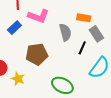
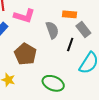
brown pentagon: (37, 54) -> (25, 54), turned -30

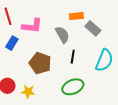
black line: (70, 45) -> (73, 57), moved
green ellipse: (53, 83) -> (73, 87), turned -35

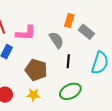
orange rectangle: (76, 16) -> (69, 21), turned -64
yellow star: (28, 92) -> (33, 95), moved

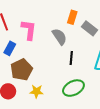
pink L-shape: (26, 33) -> (29, 30), turned -85
brown pentagon: (36, 70) -> (22, 70), moved, turned 30

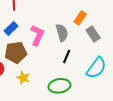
pink L-shape: (29, 30) -> (37, 35), moved

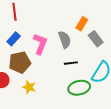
black line: (67, 57) -> (71, 63), turned 64
green ellipse: (59, 86) -> (79, 88), moved

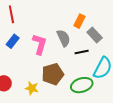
brown pentagon: (20, 62) -> (53, 74), moved
black line: (71, 63) -> (82, 52), moved

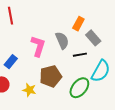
blue rectangle: (13, 41) -> (11, 62), moved
green ellipse: (82, 85) -> (79, 88), turned -35

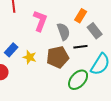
pink L-shape: (38, 46) -> (40, 21), moved
brown pentagon: (51, 76) -> (58, 57), moved
yellow star: (29, 90) -> (30, 57), moved

